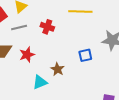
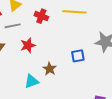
red cross: (47, 27) -> (41, 16), moved
red star: (27, 55) -> (28, 45), moved

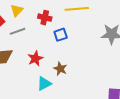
red star: (28, 45) -> (35, 58), moved
blue square: (78, 56) -> (61, 35), moved

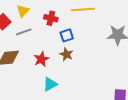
brown star: (60, 69) -> (66, 54), moved

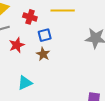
red star: (41, 59) -> (17, 45), moved

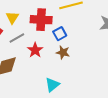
red cross: (30, 17) -> (41, 20), size x1.5

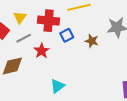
brown star: (63, 52) -> (92, 41), moved

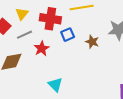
cyan triangle: (57, 86) -> (55, 85), turned -42

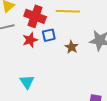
red star: (42, 48) -> (30, 40), moved

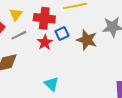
brown star: (72, 47) -> (87, 40), size x1.5

